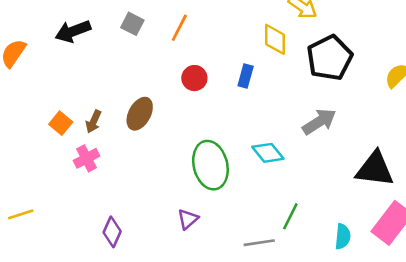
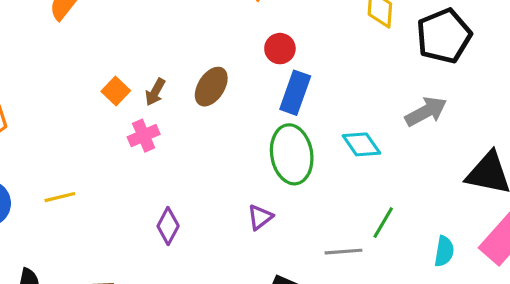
blue rectangle: (246, 76) -> (295, 93), moved, size x1.5

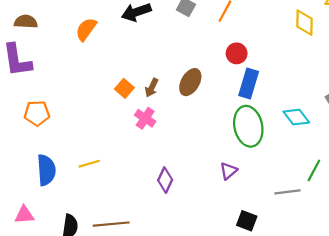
pink cross: (144, 136) -> (145, 118), turned -30

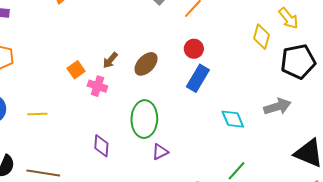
orange square: (124, 88) -> (76, 70), moved
pink cross: (145, 118) -> (97, 86), turned -30
green ellipse: (248, 126) -> (144, 119), moved
purple diamond: (165, 180) -> (101, 146), turned -35

